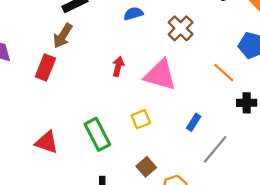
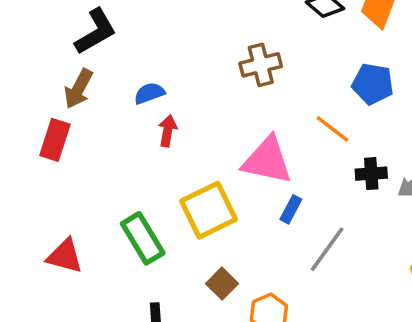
blue semicircle: (133, 14) -> (149, 93), moved
brown cross: (181, 28) -> (261, 65), turned 35
pink triangle: (160, 75) -> (267, 160), moved
yellow square: (141, 119) -> (208, 210), size x1.8

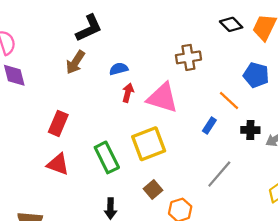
red rectangle: (55, 140) -> (58, 123), moved
pink triangle: (267, 160) -> (162, 98), moved
blue rectangle: (291, 209) -> (209, 125), moved

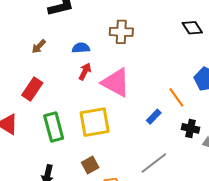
brown cross: (188, 57) -> (121, 32), moved
brown arrow: (75, 62) -> (39, 46), moved, size x0.7
red rectangle: (58, 123) -> (32, 89), moved

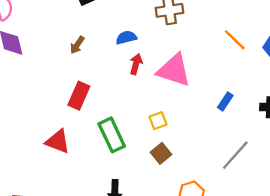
orange line: (176, 97) -> (235, 40), moved
yellow square: (95, 122) -> (158, 121), size x0.5
brown square: (90, 165) -> (161, 153), moved

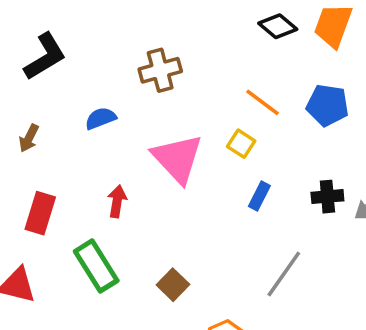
red arrow: (136, 64) -> (117, 201), moved
pink triangle: (174, 70) -> (178, 158), turned 36
yellow square: (158, 121) -> (241, 144), moved, turned -30

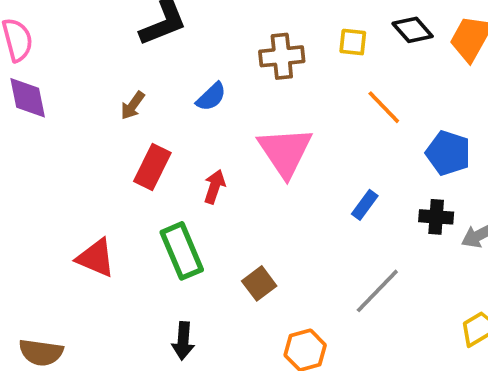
blue pentagon: (327, 105) -> (448, 153), moved
blue semicircle: (101, 118) -> (211, 97), turned 148
yellow square: (241, 144) -> (353, 42), moved, turned -36
red rectangle: (40, 213) -> (152, 167), moved

